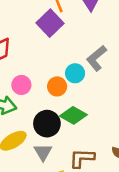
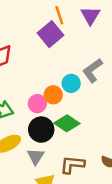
pink circle: (21, 85) -> (37, 104), moved

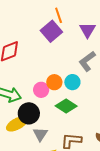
purple triangle: (90, 16) -> (87, 30), moved
cyan circle: (71, 83) -> (72, 82), moved
black circle: (41, 130) -> (29, 113), moved

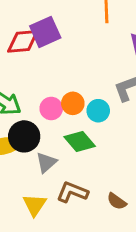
purple square: (51, 31) -> (45, 32), moved
gray triangle: (40, 134) -> (46, 162), moved

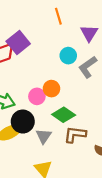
cyan circle: (98, 111) -> (68, 56), moved
brown L-shape: (72, 192) -> (75, 134), moved

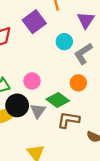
purple square: (18, 42) -> (34, 22), moved
orange circle: (51, 89) -> (78, 83), moved
gray triangle: (44, 136) -> (38, 111), moved

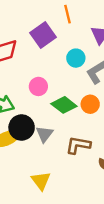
pink circle: (32, 81) -> (38, 86), moved
green diamond: (58, 100) -> (64, 105), moved

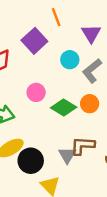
black circle: (22, 128) -> (31, 161), moved
gray triangle: (44, 134) -> (67, 155), moved

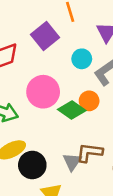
pink circle: (36, 92) -> (43, 92), size x1.6
orange circle: (90, 104) -> (89, 101), moved

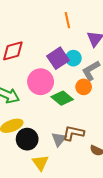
purple square: (45, 36) -> (58, 58), moved
orange circle: (89, 101) -> (84, 87), moved

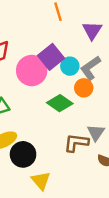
cyan circle: (73, 58) -> (70, 66), moved
pink circle: (41, 82) -> (32, 71), moved
gray triangle: (59, 139) -> (96, 133), moved

